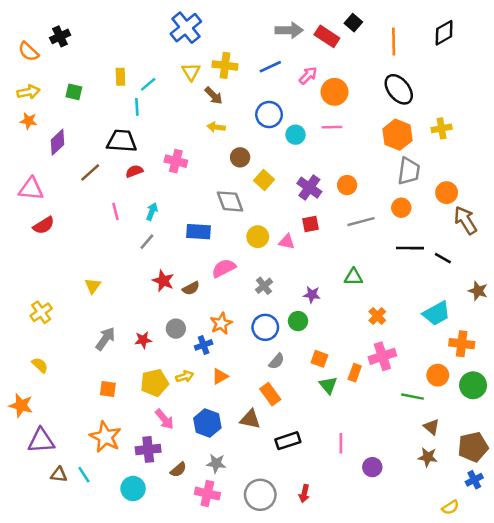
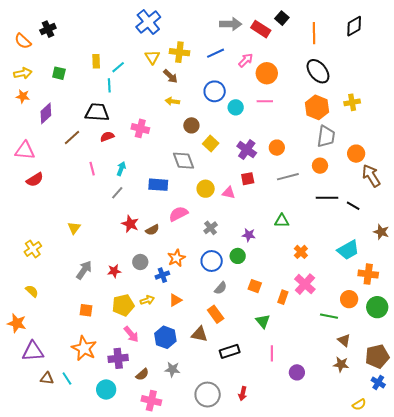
pink cross: (382, 356) -> (305, 284), turned -30
green triangle: (328, 385) -> (263, 321), moved
blue cross: (474, 480) -> (378, 382), turned -32
pink cross: (207, 494) -> (151, 401), moved

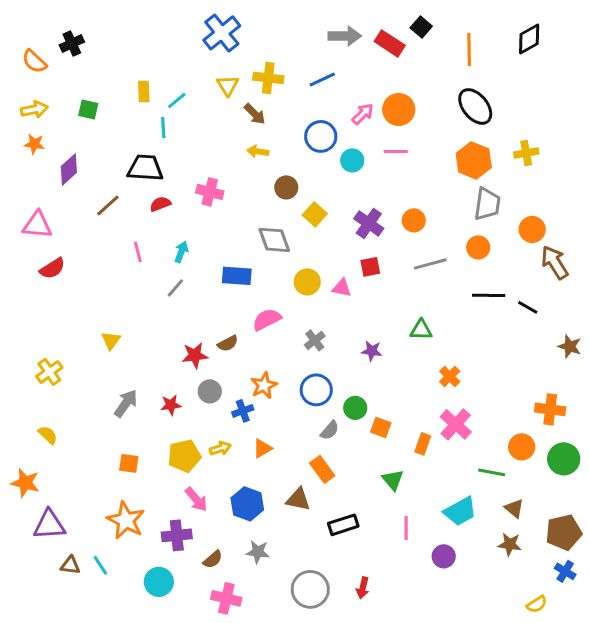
pink arrow: (246, 60) -> (363, 114), moved
red star: (130, 224) -> (195, 355), moved, turned -30
cyan trapezoid: (348, 250) -> (460, 511), moved
green circle: (238, 256) -> (355, 408), moved

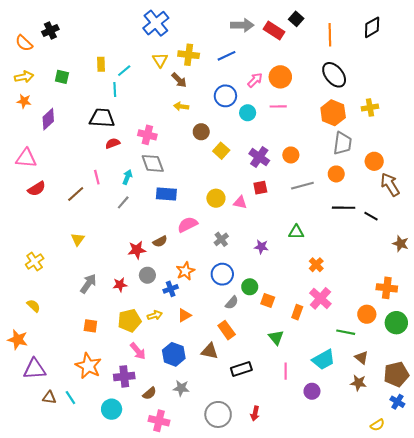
brown line: (108, 205) -> (76, 194), moved
gray diamond: (274, 240) -> (153, 163), moved

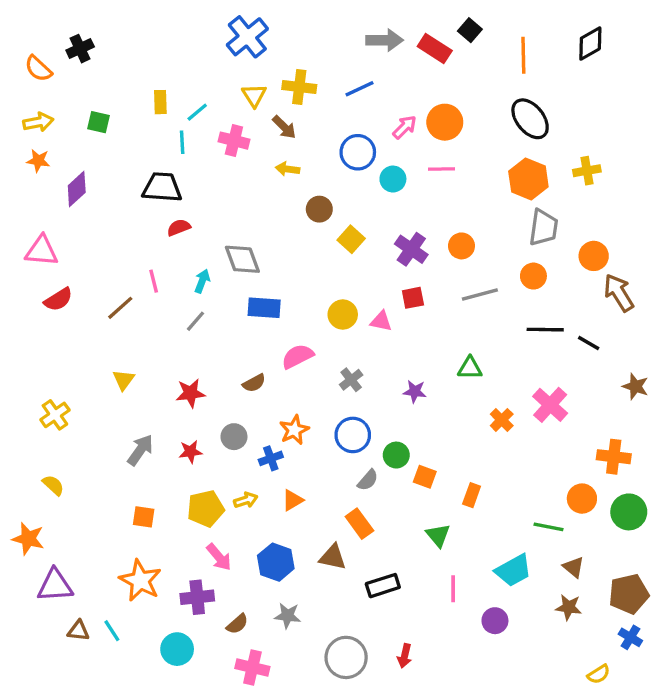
pink cross: (147, 135) -> (234, 141), moved
red star: (137, 250) -> (190, 393), moved
pink cross: (320, 298) -> (550, 405), moved

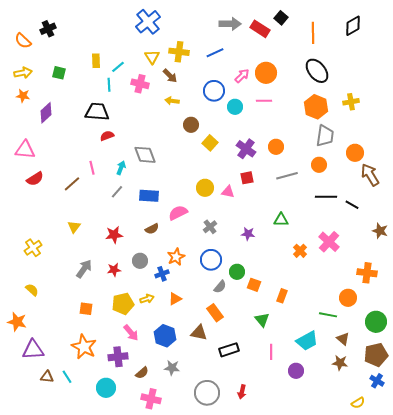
blue rectangle: (264, 308) -> (149, 196), moved
green circle: (629, 512) -> (376, 322), moved

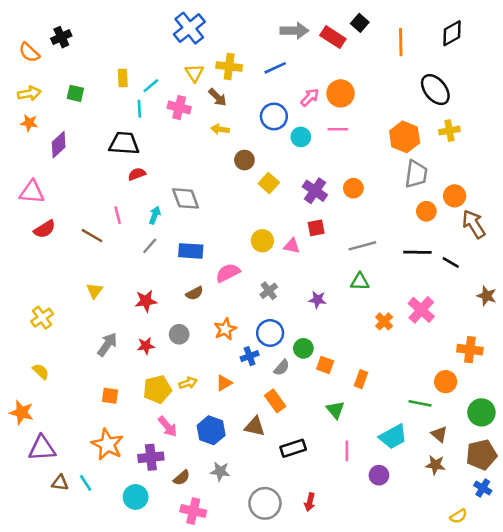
black ellipse: (317, 71) -> (435, 90), moved
orange circle: (319, 165) -> (426, 211), moved
gray line: (287, 176) -> (362, 246), moved
brown line: (72, 184) -> (92, 236), turned 72
blue cross: (162, 274) -> (250, 356), moved

